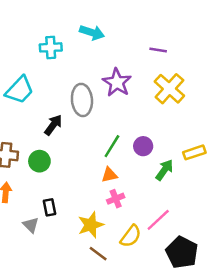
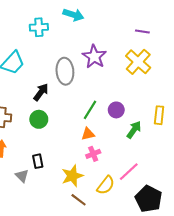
purple line: (158, 50) -> (142, 31), moved
yellow rectangle: (194, 152) -> (159, 115), turned -66
green circle: (39, 161) -> (39, 119), moved

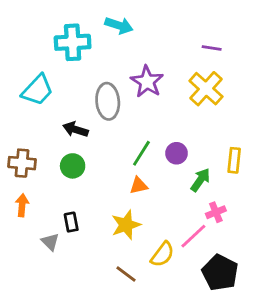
cyan cross: (39, 27) -> (73, 42), size x1.4
black arrow: (41, 92) -> (75, 129), turned -108
pink cross: (93, 154) -> (216, 212), moved
yellow star: (72, 176) -> (126, 225), moved

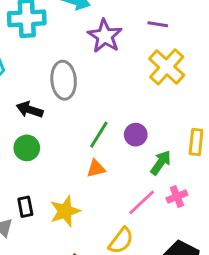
purple line: (212, 48) -> (158, 24), moved
purple star: (147, 82) -> (105, 36), moved
yellow star: (126, 225) -> (65, 211), moved
pink line: (193, 236) -> (142, 202), moved

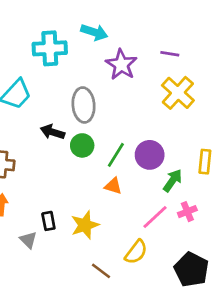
purple circle: (136, 135) -> (150, 155), size x1.4
green circle: (27, 148) -> (82, 145), moved
orange triangle: (96, 169) -> (113, 186), turned 30

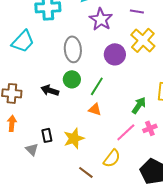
black arrow: (53, 132) -> (50, 90), moved
purple circle: (150, 155) -> (115, 54), moved

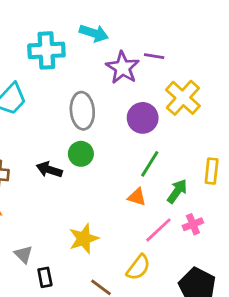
purple line: (137, 11) -> (154, 56), moved
green line: (97, 86) -> (150, 164), moved
orange triangle: (95, 109) -> (137, 197), moved
black rectangle: (47, 135) -> (45, 277), moved

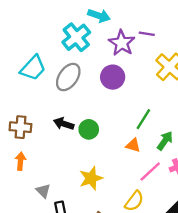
cyan cross: (46, 50) -> (76, 37), moved, turned -36
gray ellipse: (82, 111) -> (68, 77), moved, turned 40
purple circle: (143, 118) -> (113, 77), moved
green circle: (81, 154) -> (89, 129), moved

